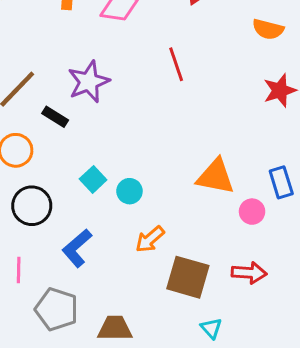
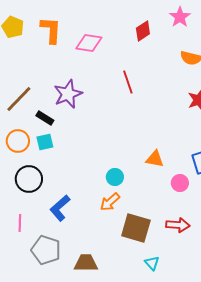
orange triangle: (216, 177) -> (155, 159), size x0.7
cyan square: (93, 179) -> (45, 142), moved, turned 30
cyan circle: (129, 191) -> (115, 177), moved

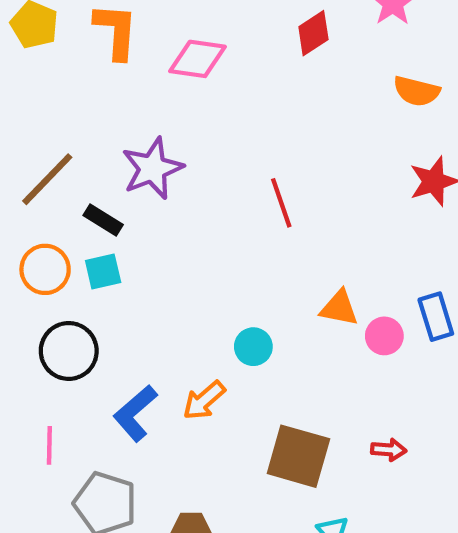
red line: (128, 82) -> (281, 203), moved
pink circle: (180, 183) -> (384, 336), moved
orange arrow: (110, 202) -> (204, 400), moved
red arrow: (178, 225) -> (389, 450), size x0.7

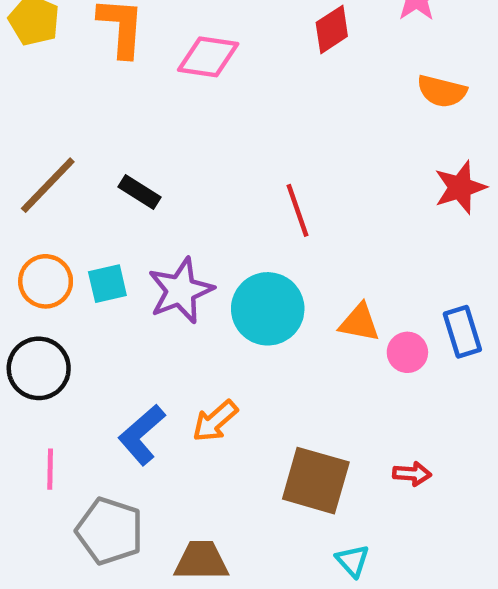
purple star: (152, 168) -> (181, 290), moved
black rectangle: (103, 220) -> (139, 192), moved
cyan circle: (253, 347) -> (268, 309), moved, size x1.8
black circle: (69, 351) -> (39, 368), moved

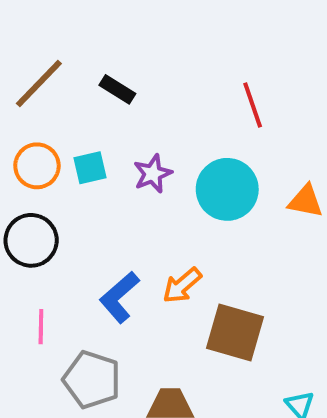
purple star: (181, 290) -> (153, 174), size x0.7
brown square: (316, 481) -> (235, 333), moved

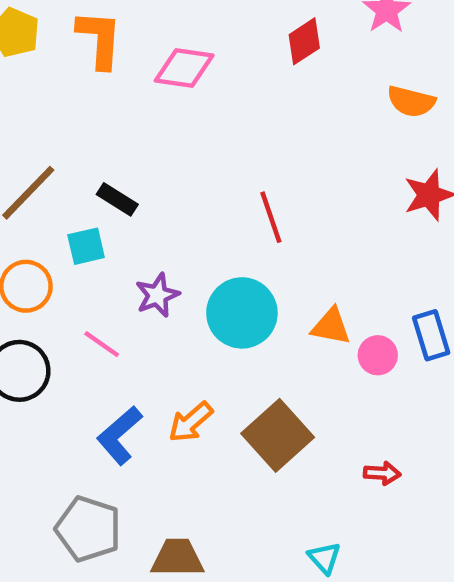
cyan square: (90, 168) -> (86, 246), moved
pink line: (41, 327) -> (102, 344), moved, turned -56
brown square: (235, 333) -> (278, 435), moved, turned 32

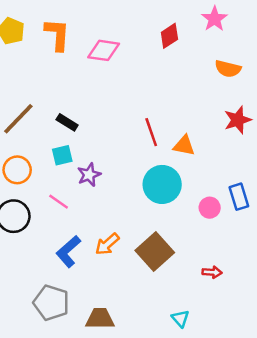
cyan square: (86, 246) -> (62, 155), moved
cyan circle: (242, 313) -> (162, 184), moved
orange triangle: (331, 326) -> (184, 145), moved

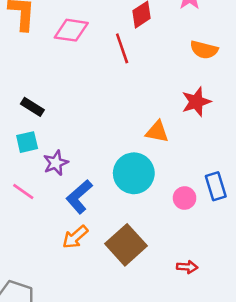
red star: (238, 120) -> (196, 102), moved
red line: (151, 132) -> (122, 48), moved
blue L-shape: (68, 251) -> (79, 197), moved

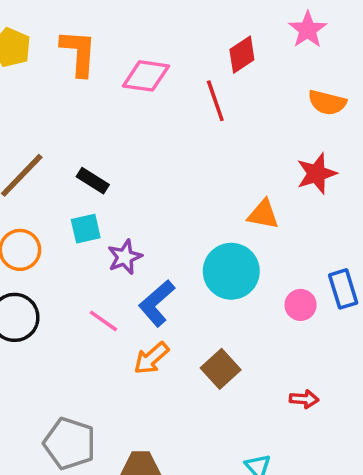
pink line: (23, 192) -> (103, 321), moved
brown square: (126, 245) -> (221, 369), size x0.7

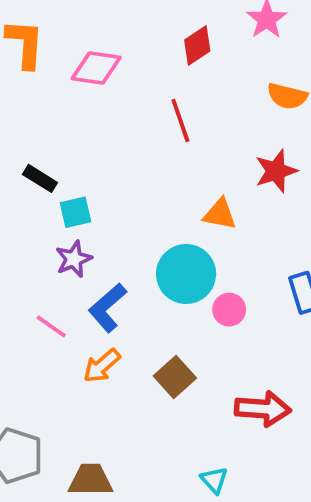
red line: (215, 101) -> (180, 120), moved
cyan square: (86, 229) -> (76, 212), moved
pink circle: (301, 305) -> (229, 310), moved
red arrow: (304, 399) -> (263, 409), size x1.8

